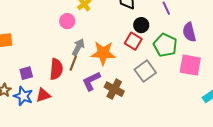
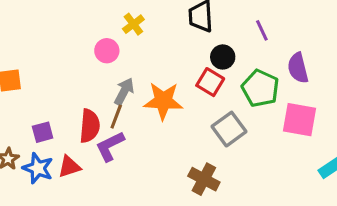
purple L-shape: (91, 81) -> (110, 146), moved
brown cross: (114, 89) -> (204, 179), moved

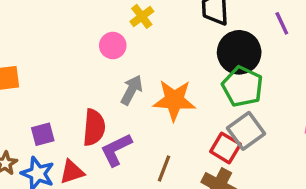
black circle: (223, 57) -> (239, 52), size x1.6
red square: (210, 82) -> (225, 148), moved
green pentagon: (260, 88) -> (243, 86), moved
brown line: (116, 117) -> (164, 168), moved

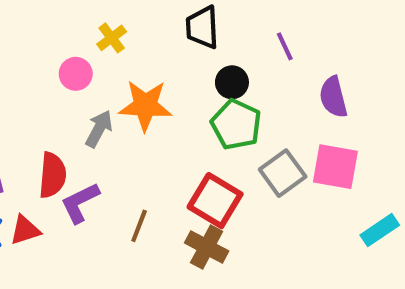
black circle: (239, 52) -> (232, 82), size x0.6
orange star: (174, 100) -> (145, 105), moved
gray square: (246, 131) -> (283, 173), moved
red square: (225, 148) -> (215, 201), size x1.4

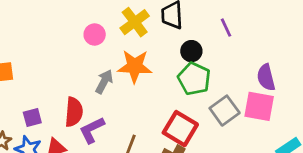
yellow cross: (112, 38) -> (135, 22), moved, size x1.5
pink circle: (76, 74) -> (95, 35), moved
purple semicircle: (333, 97) -> (266, 77), moved

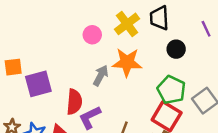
green pentagon: (194, 79) -> (171, 90), moved
purple square: (32, 117) -> (38, 84), moved, size x1.6

